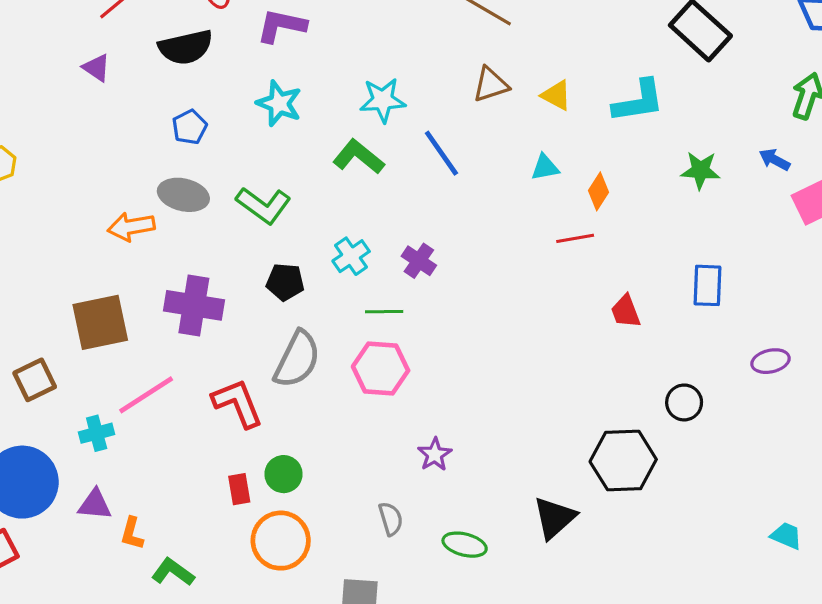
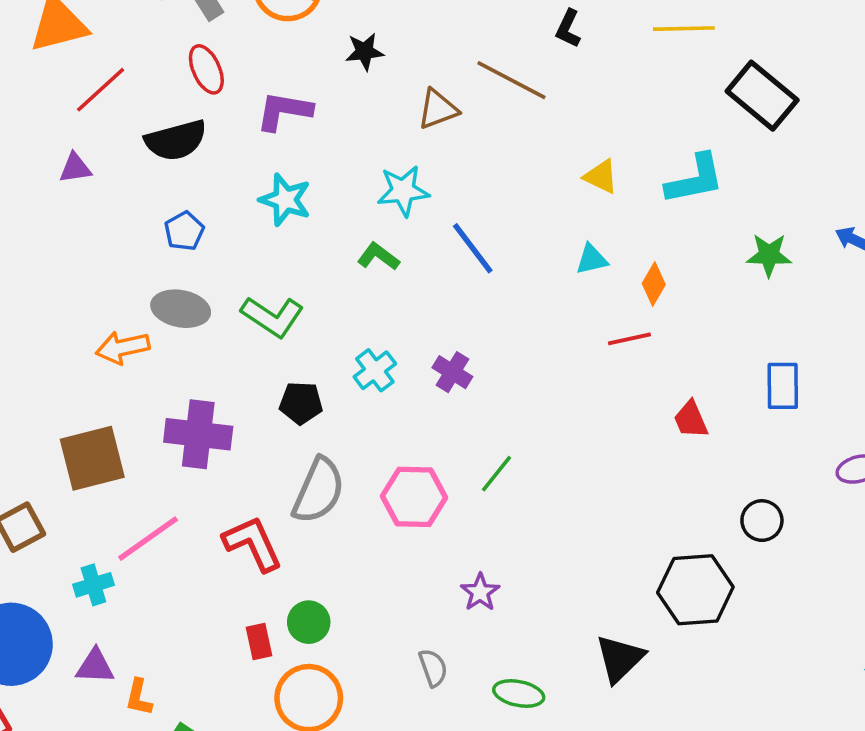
purple triangle: (96, 68) -> (75, 168), turned -40
brown triangle: (491, 85) -> (438, 109), moved
green L-shape: (358, 157) -> (378, 257), size x0.7
green line: (384, 312) -> (497, 474), moved, turned -48

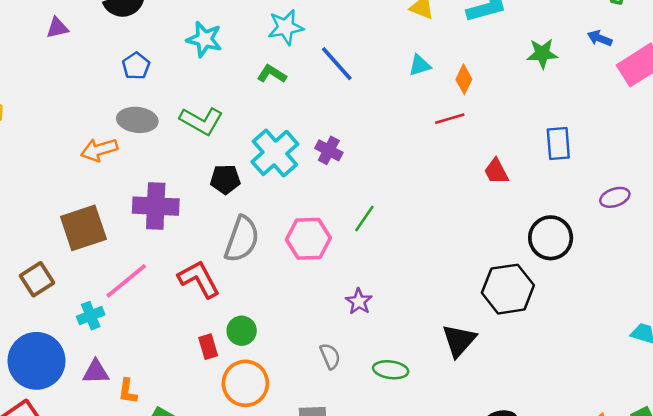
cyan cross: (375, 370) -> (275, 153), size x1.6
black circle: (762, 521) -> (551, 238), size x1.5

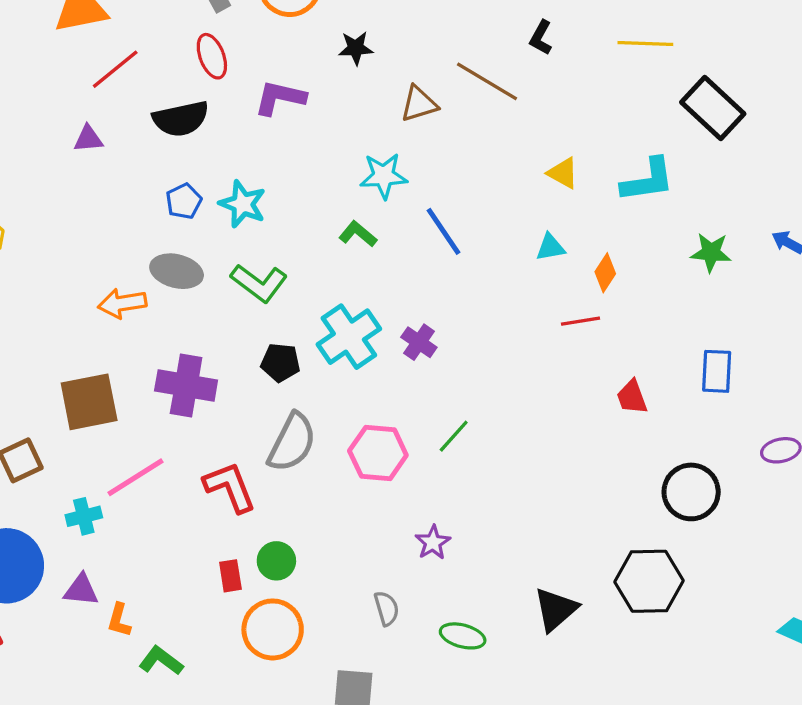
cyan star: (204, 39) -> (243, 204), moved
black hexagon: (508, 289) -> (649, 581), moved

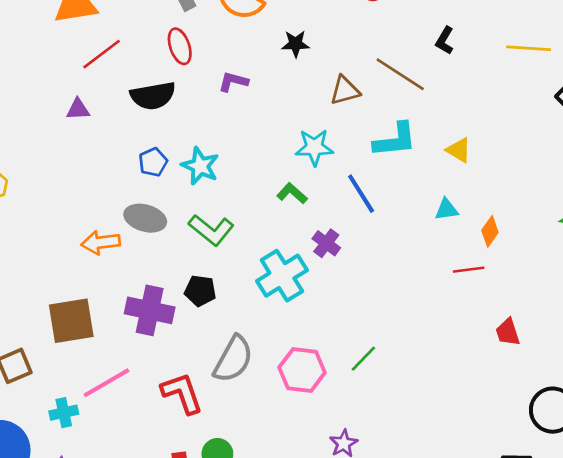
purple L-shape: (280, 98) -> (233, 82), size x0.7
cyan L-shape: (648, 180) -> (395, 140), moved
purple cross: (419, 342) -> (326, 243), moved
black pentagon: (280, 362) -> (200, 291), moved

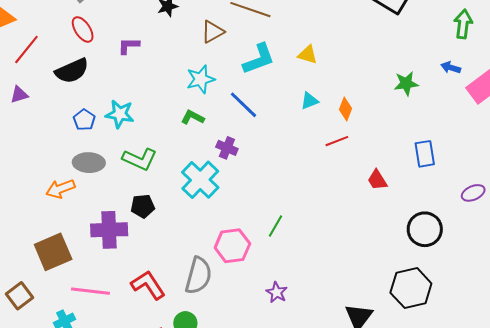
gray semicircle: (233, 359) -> (198, 276), moved
pink line: (106, 383) -> (90, 291), turned 51

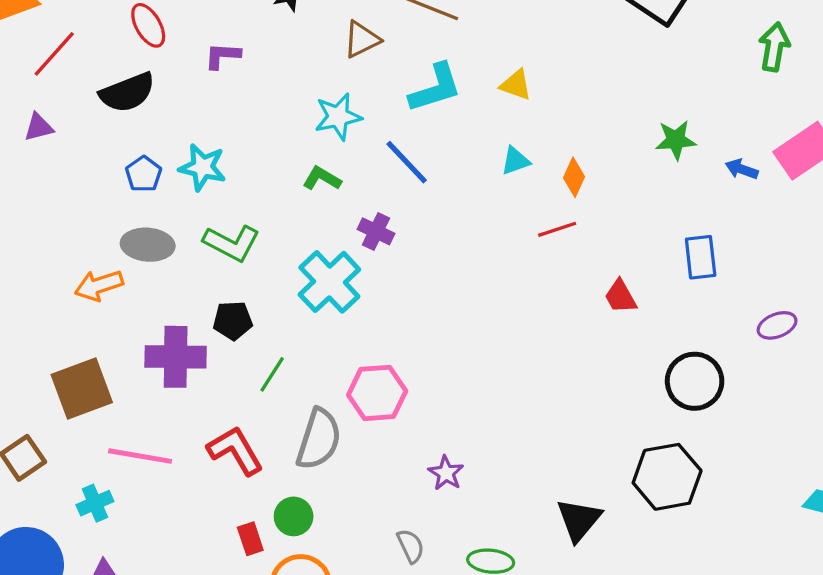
blue arrow: (451, 68) -> (742, 169), moved
green line: (276, 226) -> (272, 374), moved

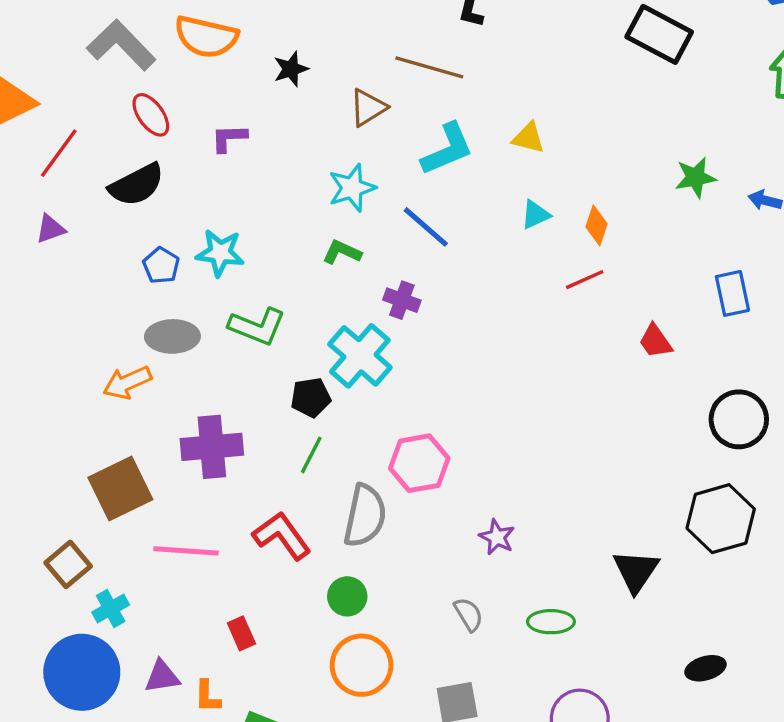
black pentagon: (233, 321) -> (311, 397), moved
cyan cross: (95, 503) -> (111, 608), moved
red rectangle: (250, 539) -> (241, 633), moved

